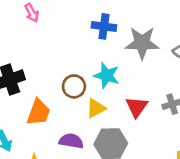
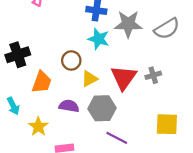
cyan star: (107, 76) -> (99, 39), moved
red triangle: (137, 107) -> (124, 78), size x1.4

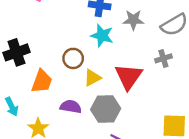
gray star: (128, 24) -> (133, 20), size x0.7
gray cross: (153, 75) -> (163, 58), moved

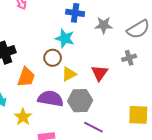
cyan star: (102, 36) -> (65, 38), moved
red triangle: (129, 76) -> (100, 73), size x0.7
purple semicircle: (71, 107) -> (51, 99), size x1.4

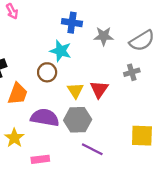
yellow triangle: (69, 74) -> (75, 90), moved, turned -35

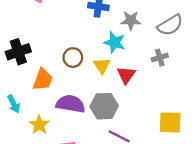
cyan star: (61, 51) -> (115, 42), moved
yellow triangle: (75, 90) -> (102, 66), moved

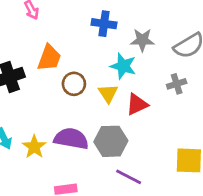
red triangle: (126, 75) -> (137, 104), turned 30
orange trapezoid: (43, 80) -> (49, 58), moved
yellow star: (39, 125) -> (34, 147), moved

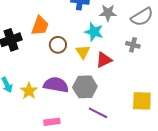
gray cross: (177, 84) -> (133, 45), turned 32

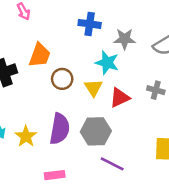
gray cross: (133, 45) -> (156, 90), moved
purple semicircle: (56, 85) -> (60, 129), turned 90

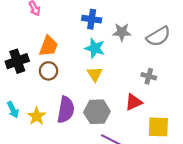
cyan star: (107, 63) -> (95, 48), moved
brown circle: (62, 79) -> (48, 71), moved
red triangle: (120, 98) -> (134, 102), moved

